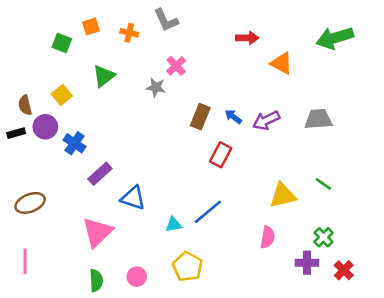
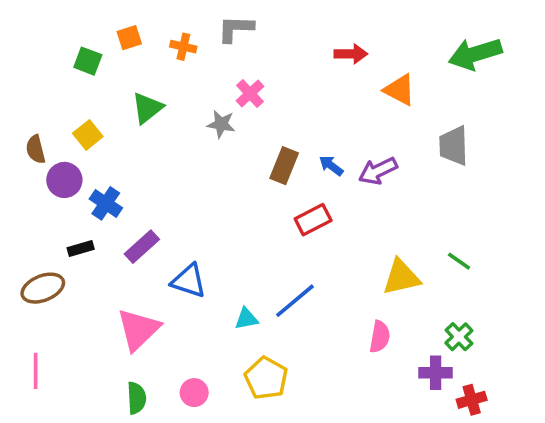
gray L-shape: (166, 20) -> (236, 29), turned 116
gray trapezoid: (318, 119) -> (454, 146), moved, turned -88
black rectangle: (16, 133) -> (81, 248), moved
red rectangle: (221, 155) -> (313, 220), turned 35
red cross: (344, 270) -> (472, 400), moved, turned 30

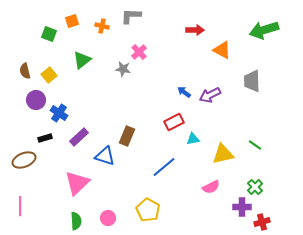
brown semicircle: (36, 149) -> (25, 71), moved
brown rectangle: (284, 166) -> (127, 136), moved
cyan triangle: (246, 319) -> (193, 139), moved
pink semicircle: (380, 337) -> (211, 187), turned 54

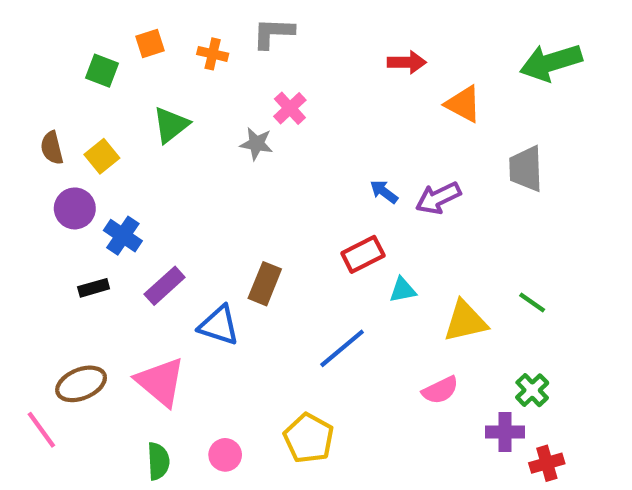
brown ellipse: (24, 160) -> (81, 384), moved
pink triangle: (77, 183) -> (160, 382), turned -36
pink line: (20, 206) -> (41, 430), turned -36

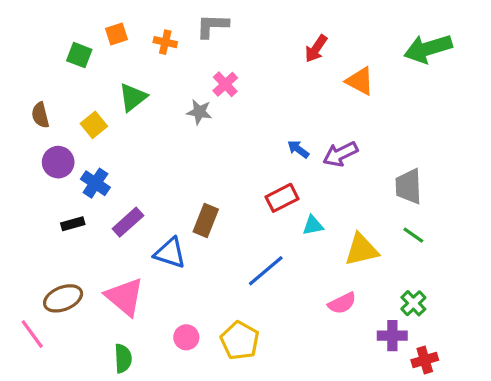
red arrow: (407, 62) -> (316, 49), turned 124
yellow square: (102, 156) -> (94, 125), moved
gray trapezoid: (526, 169) -> (409, 186), moved
pink circle: (225, 455) -> (186, 337), moved

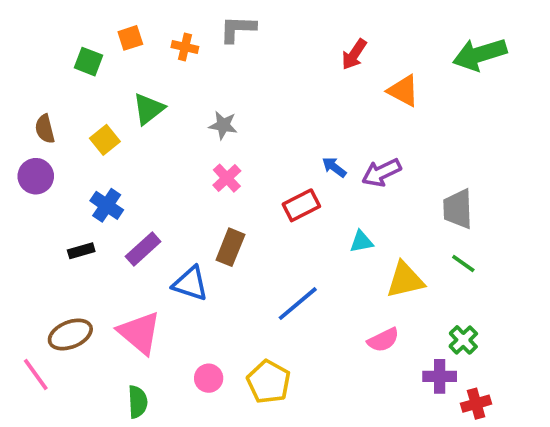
pink cross: (225, 84) -> (227, 178), moved
purple circle: (58, 162) -> (36, 176), moved
red rectangle: (282, 198) -> (301, 205), moved
cyan triangle: (313, 225) -> (361, 242), moved

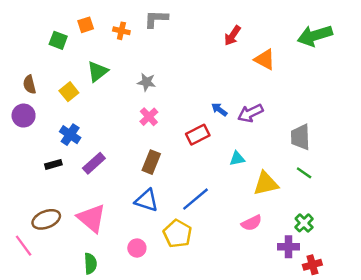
blue triangle: (190, 284) -> (146, 200), moved
yellow pentagon: (269, 382) -> (178, 234), moved

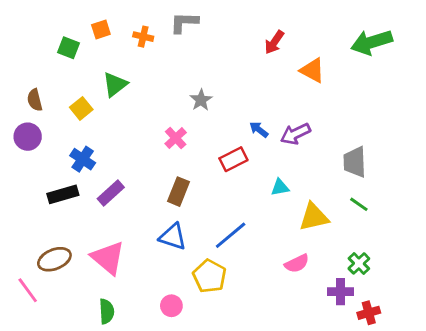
gray star: (146, 82) -> (201, 100), moved, turned 30
black rectangle: (53, 164) -> (63, 194), size x1.5
pink circle: (137, 248) -> (171, 306), moved

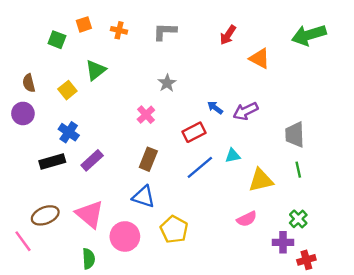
gray L-shape: (184, 22) -> (165, 31), moved
green line: (359, 204) -> (298, 170), turned 42
blue line: (231, 235) -> (200, 167), moved
pink circle: (171, 306) -> (125, 236), moved, size x1.6

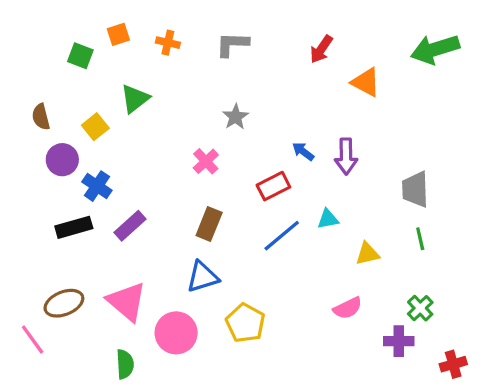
purple arrow: (246, 111) -> (346, 156), turned -65
purple circle: (23, 113) -> (62, 160), moved
yellow triangle: (261, 180) -> (367, 254), size x0.7
blue triangle: (144, 197) -> (202, 277), turned -35
red cross: (306, 260) -> (453, 364), moved

